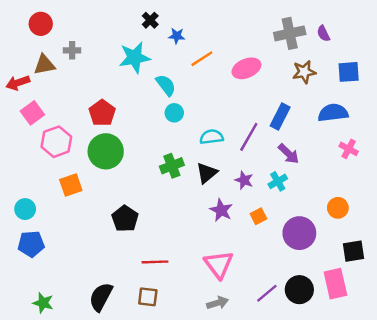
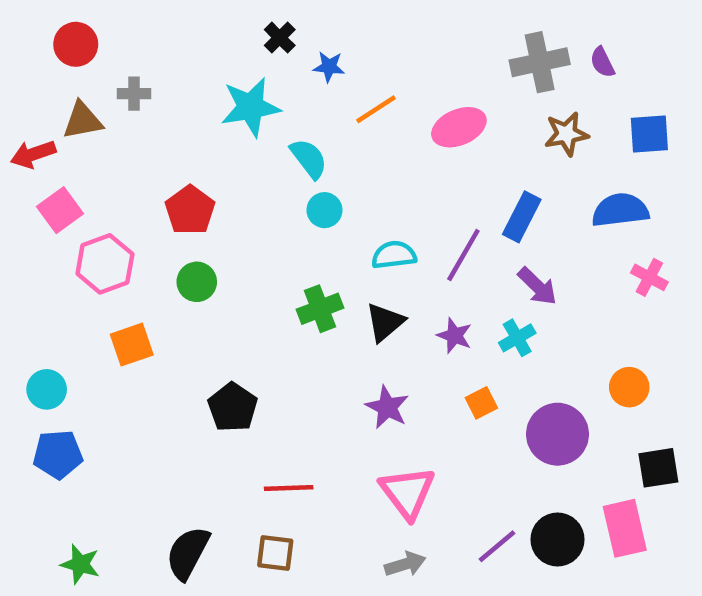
green circle: (106, 151) -> (197, 282), size x0.6
purple star: (221, 210) -> (387, 407), moved

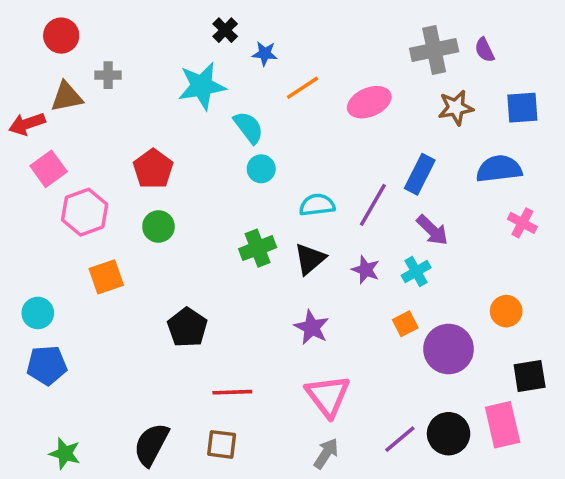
orange square: (481, 403) -> (405, 324), moved
gray arrow: (405, 564) -> (326, 453), turned -40

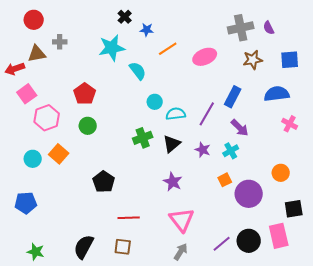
cyan circle: (261, 169) -> (155, 102), moved
orange square: (106, 277) -> (59, 154), turned -30
cyan circle: (38, 313) -> (33, 159), moved

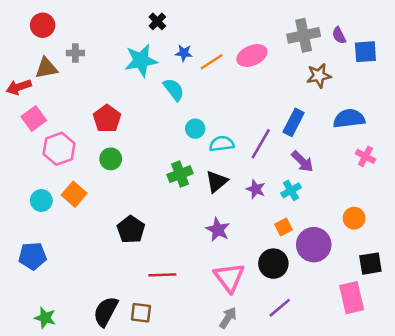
blue star: (147, 30) -> (184, 53), moved
pink ellipse: (205, 57) -> (252, 55), moved
blue square: (290, 60) -> (365, 52), moved
black circle: (249, 241) -> (273, 264), moved
brown square: (123, 247) -> (141, 313), moved

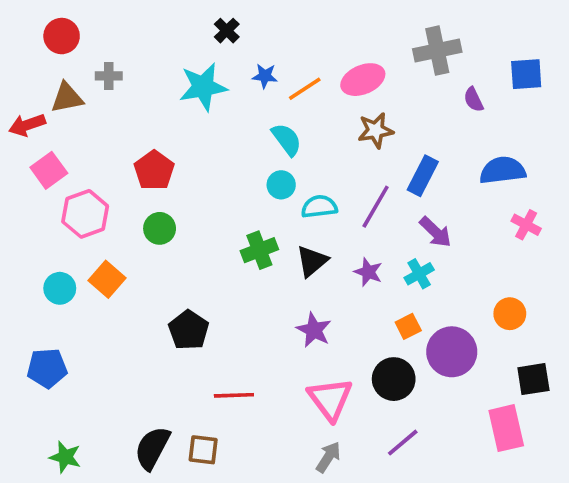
purple semicircle: (339, 35) -> (474, 100), moved
brown star: (319, 76) -> (376, 130), moved
cyan semicircle: (174, 90) -> (287, 139), moved

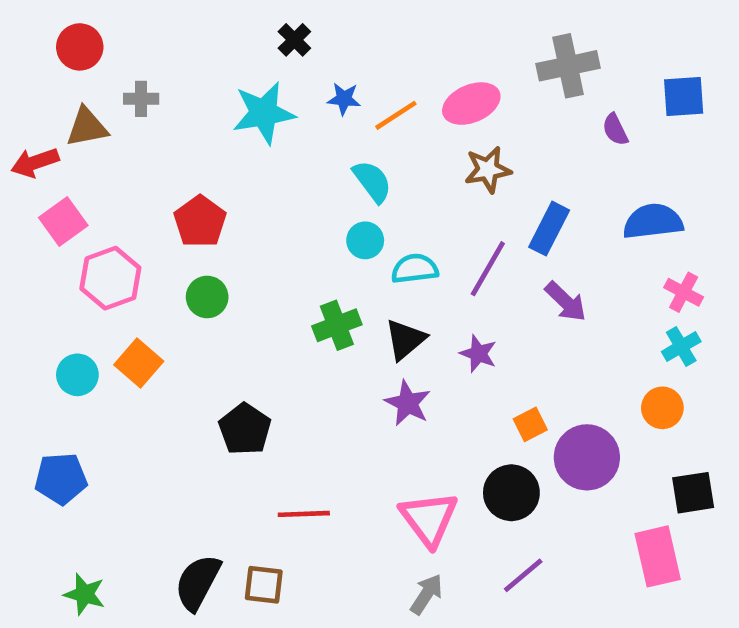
cyan cross: (419, 274) -> (681, 347), moved
purple star: (314, 330) -> (408, 403), moved

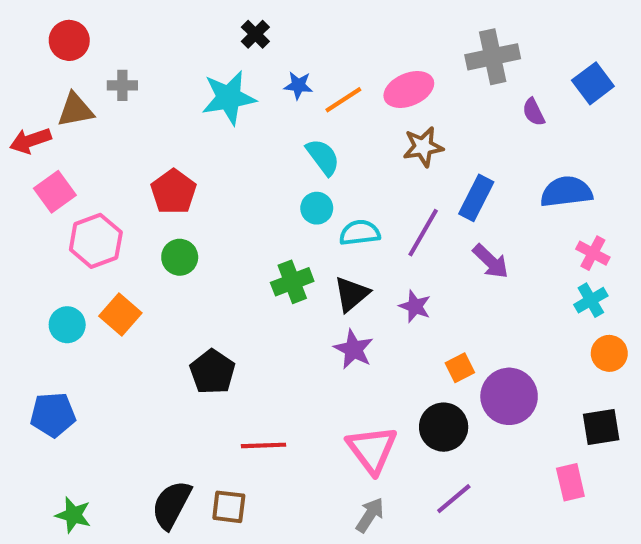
blue square: (684, 96) -> (593, 83), turned -33
orange circle: (662, 408) -> (609, 353), moved
pink rectangle: (658, 556) -> (570, 482), size x0.7

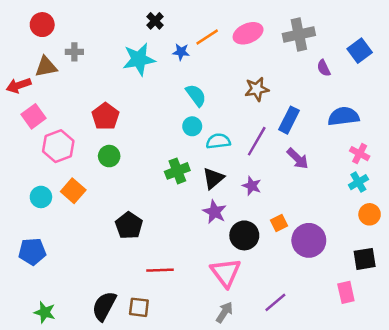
pink ellipse: (409, 89) -> (248, 33), moved
orange line: (343, 100) -> (207, 37), moved
black circle: (444, 427) -> (244, 235), moved

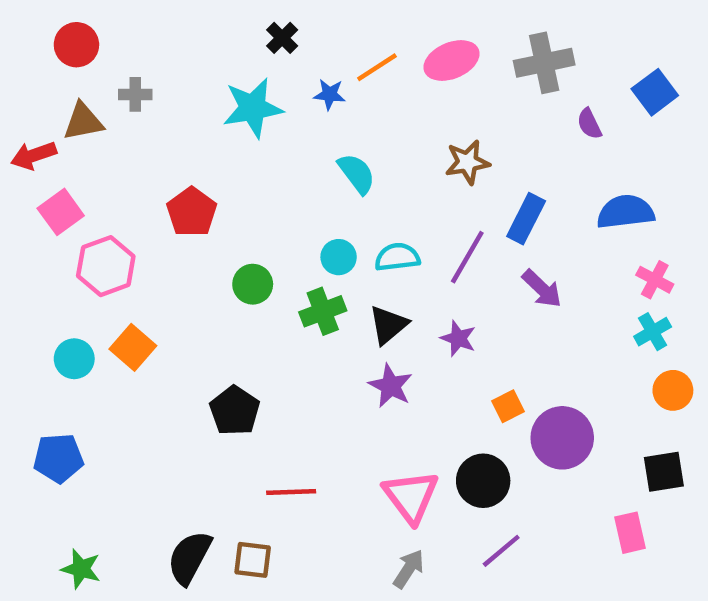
cyan circle: (192, 126) -> (339, 257), moved
green circle: (109, 156) -> (253, 284), moved
black circle: (244, 235) -> (483, 481), moved

